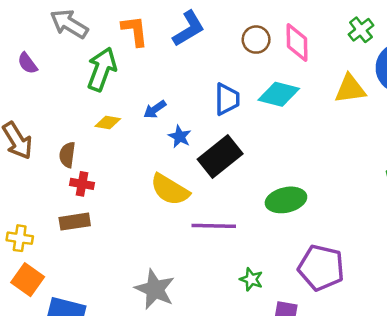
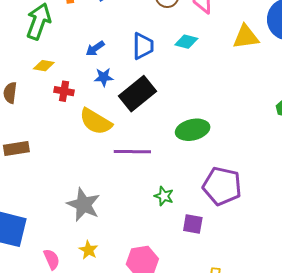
cyan diamond: (279, 94) -> (186, 42), size x0.7
blue arrow: (155, 109) -> (95, 48), moved
blue star: (180, 137) -> (104, 77), turned -30
red cross: (82, 184) -> (64, 91), moved

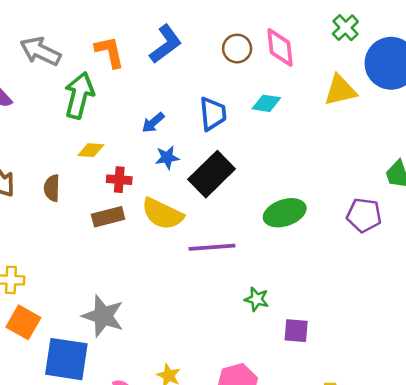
brown rectangle: (16, 148) -> (108, 217), moved
purple pentagon: (222, 186) -> (364, 215), moved, size x0.7
gray star: (84, 205) -> (103, 316), moved

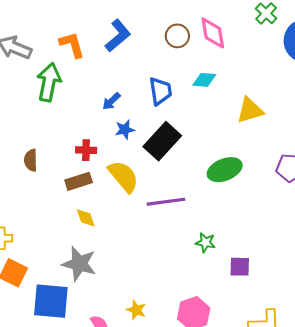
yellow triangle: (340, 90) -> (250, 110), moved
yellow diamond: (91, 150) -> (86, 218), moved, turned 70
yellow semicircle: (162, 214) -> (123, 176), turned -152

